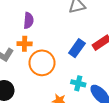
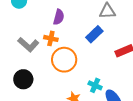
blue rectangle: (77, 48) -> (94, 34), moved

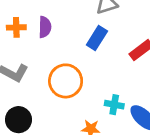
orange cross: (51, 38) -> (16, 27), moved

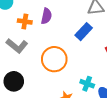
orange cross: (16, 27) -> (25, 22), moved

